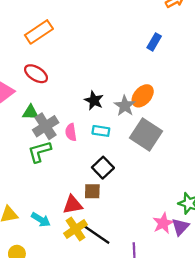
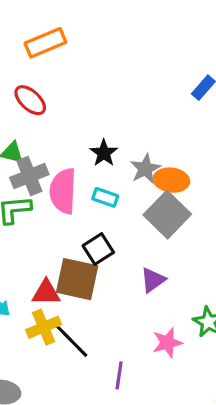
orange ellipse: (143, 96) -> (171, 180), moved, turned 45
pink semicircle: (71, 132) -> (63, 191), size x1.8
brown square: (92, 191) -> (77, 279), size x1.8
purple triangle: (180, 227) -> (153, 280), moved

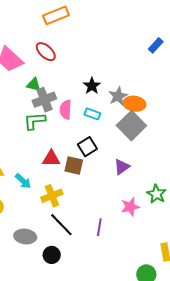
pink semicircle: (63, 191) -> (66, 110), size x0.7
brown square: (77, 279) -> (74, 166), size x0.7
red triangle: (46, 293) -> (51, 159), moved
black line: (71, 340) -> (61, 225), moved

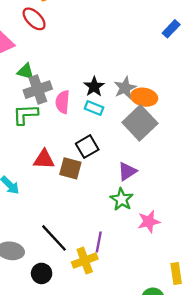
red ellipse: (46, 52) -> (34, 19), moved
black star: (92, 86) -> (94, 87), moved
green star: (156, 194) -> (122, 199), moved
yellow cross: (52, 196) -> (85, 261), moved
pink star: (130, 207) -> (149, 222), moved

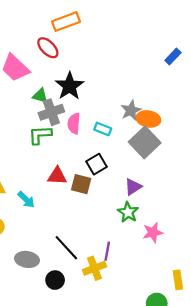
black star: (94, 87) -> (70, 86), moved, size x1.5

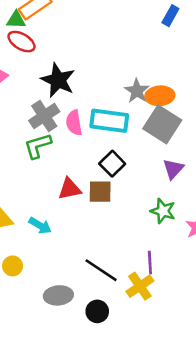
green triangle: (40, 96) -> (16, 20), moved
cyan rectangle: (103, 129) -> (109, 121), size x1.8
purple triangle: (133, 187) -> (173, 169), moved

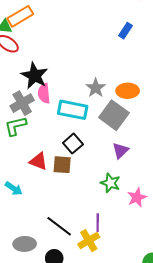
orange ellipse: (160, 96) -> (128, 91), moved
pink semicircle: (74, 123) -> (44, 93), moved
red triangle: (70, 189) -> (38, 161), turned 30

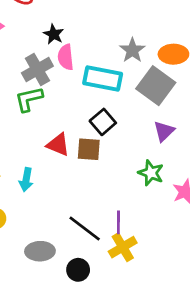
black star: (35, 76) -> (54, 34), size x0.6
cyan arrow: (14, 188) -> (26, 180), turned 66
purple line: (98, 223) -> (118, 222), moved

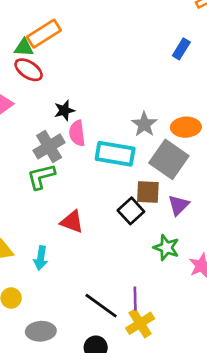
black star: (54, 34) -> (64, 110), turned 30
black square: (103, 122) -> (131, 211), moved
brown square: (89, 149) -> (148, 192), moved
gray ellipse: (40, 251) -> (41, 331), moved

